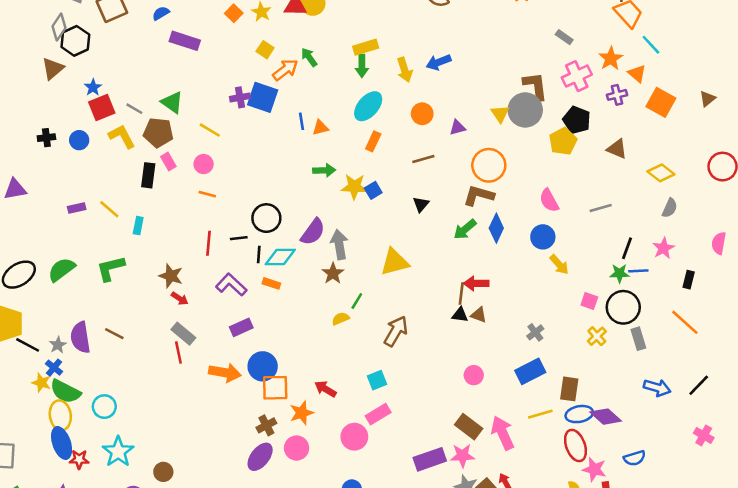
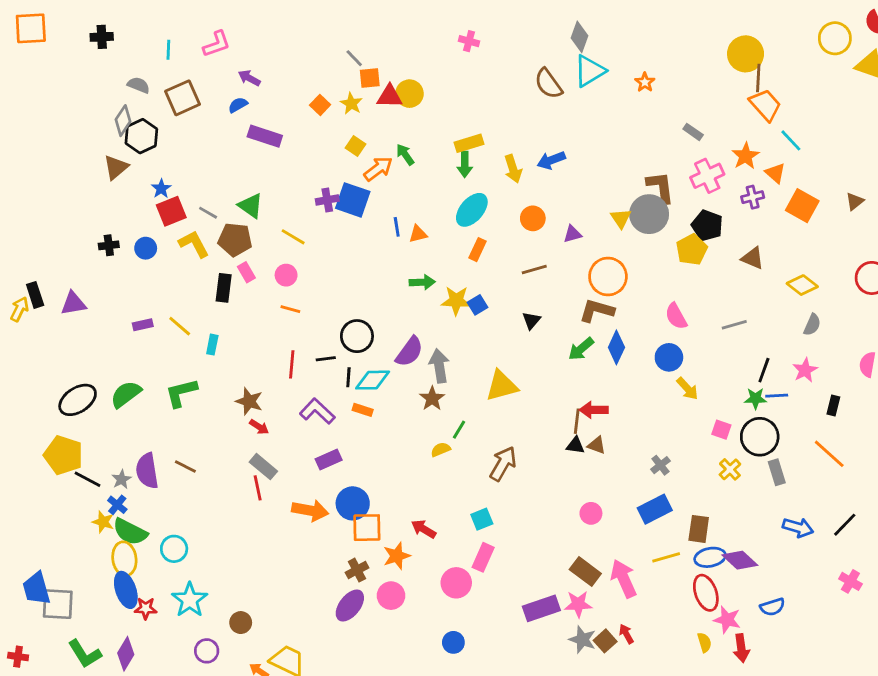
pink rectangle: (378, 414) -> (483, 557), turned -35

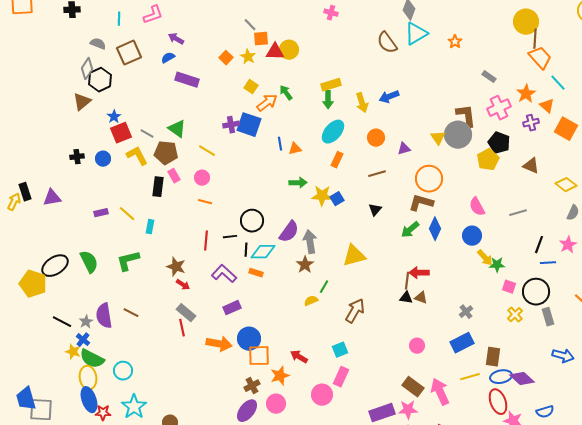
green semicircle: (126, 394) -> (89, 262), turned 100
green star: (755, 398) -> (497, 265), moved
yellow pentagon: (63, 455) -> (33, 284), moved

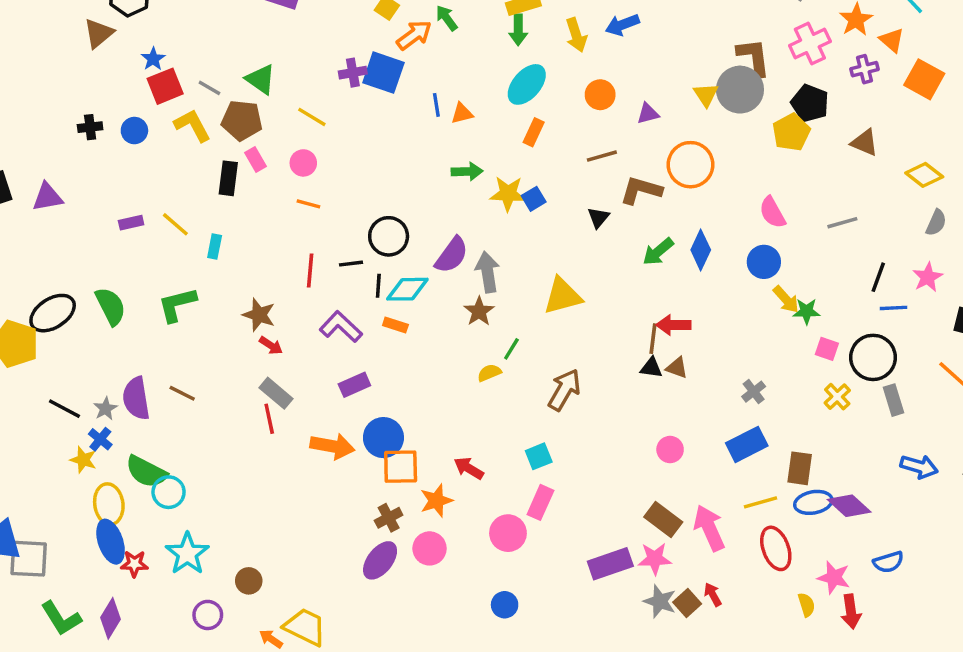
brown L-shape: (421, 203) -> (641, 190), moved
green semicircle: (92, 359) -> (146, 472), moved
red ellipse: (498, 402) -> (776, 548), moved

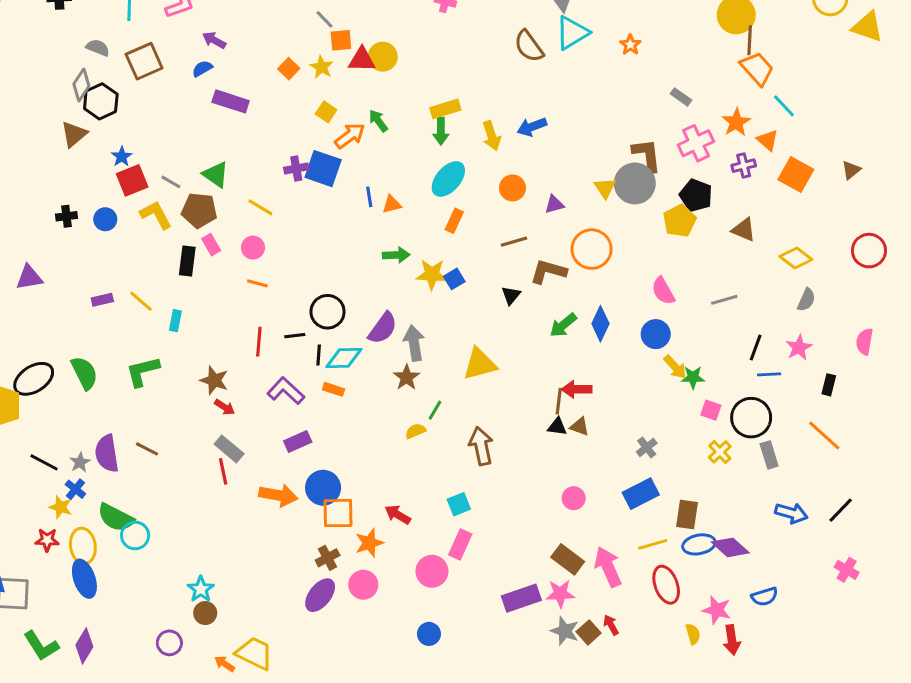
brown arrow: (564, 390) -> (481, 446), turned -42
cyan star: (187, 554) -> (201, 589), moved, size x0.7
red star: (134, 564) -> (47, 540), moved

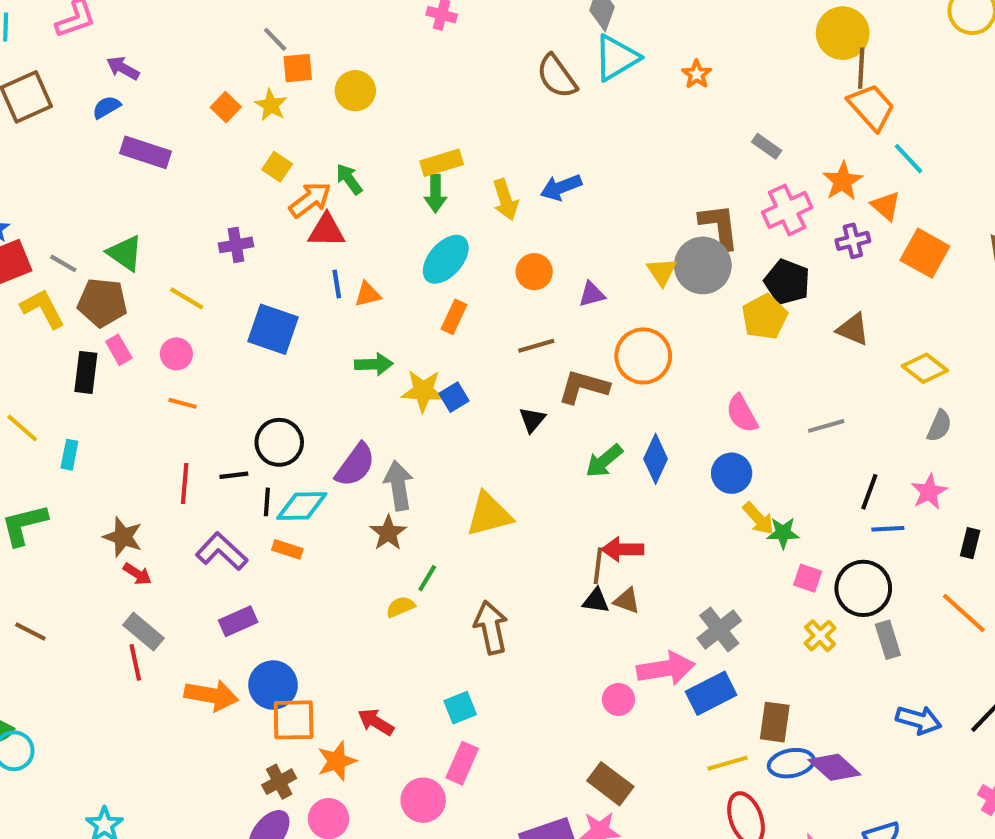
red triangle: (362, 60) -> (326, 231), moved
blue square: (323, 169) -> (273, 329), moved
gray cross: (647, 447) -> (719, 629), size x1.5
pink arrow: (608, 567) -> (666, 669), moved, turned 105

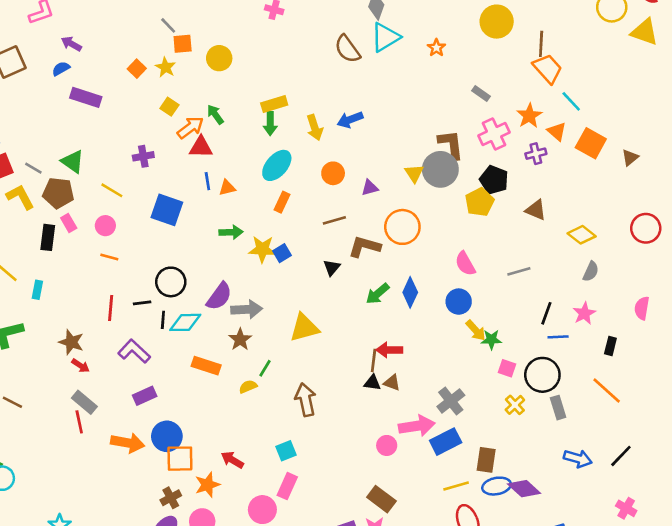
yellow circle: (843, 33) -> (497, 22), moved
orange square: (925, 253) -> (591, 143), moved
gray arrow: (398, 486) -> (247, 309), turned 96
orange rectangle: (287, 549) -> (206, 366), moved, size x1.5

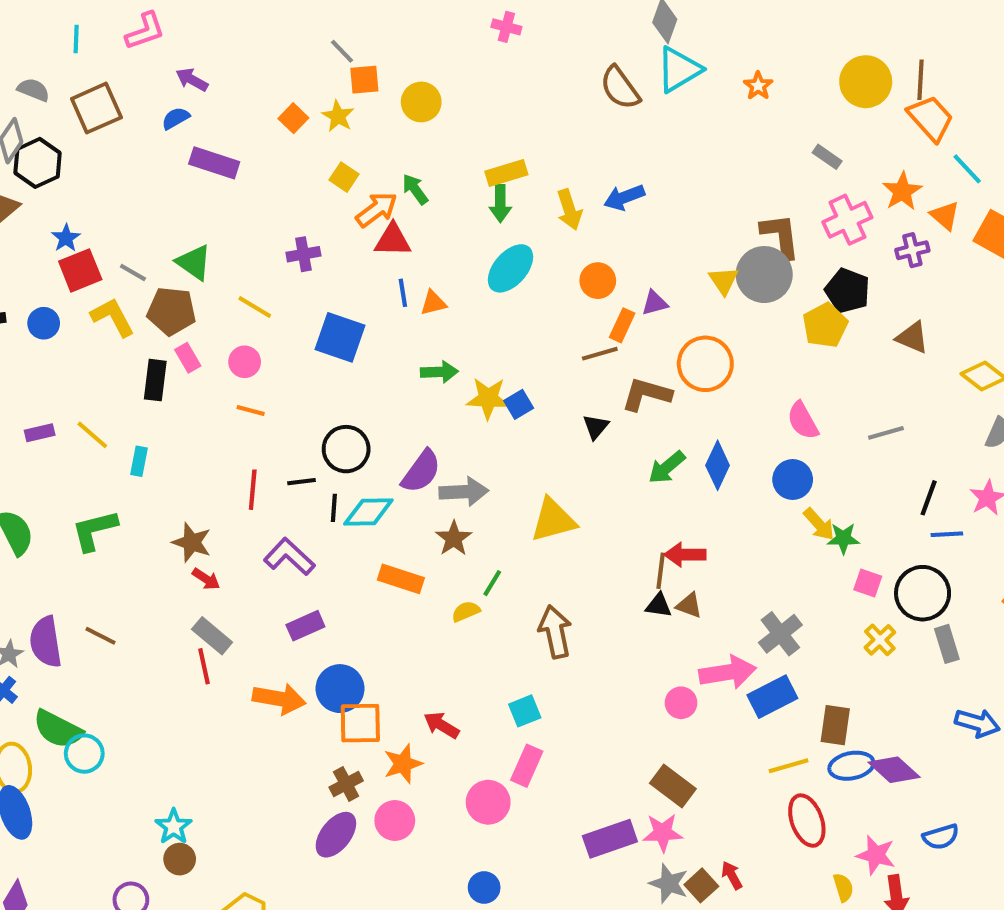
yellow circle: (497, 22) -> (866, 82), moved
orange rectangle: (282, 202) -> (622, 325), moved

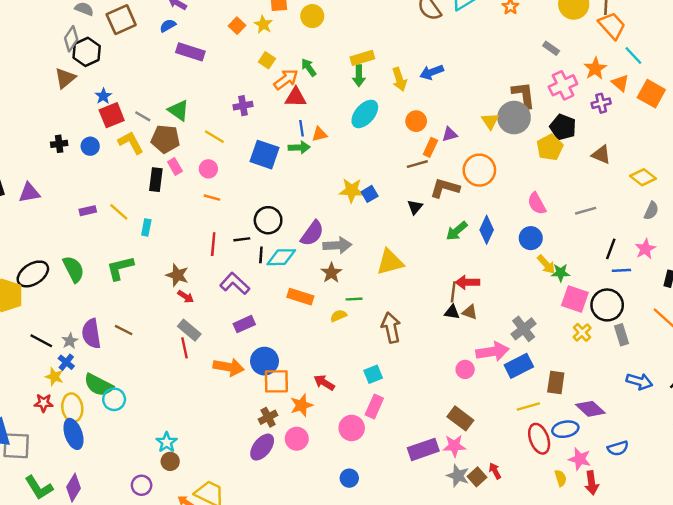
green arrow: (439, 372) -> (299, 147), moved
green line: (492, 583) -> (354, 299), turned 56
pink square: (868, 583) -> (575, 299), size x1.6
blue ellipse: (851, 766) -> (565, 429), moved

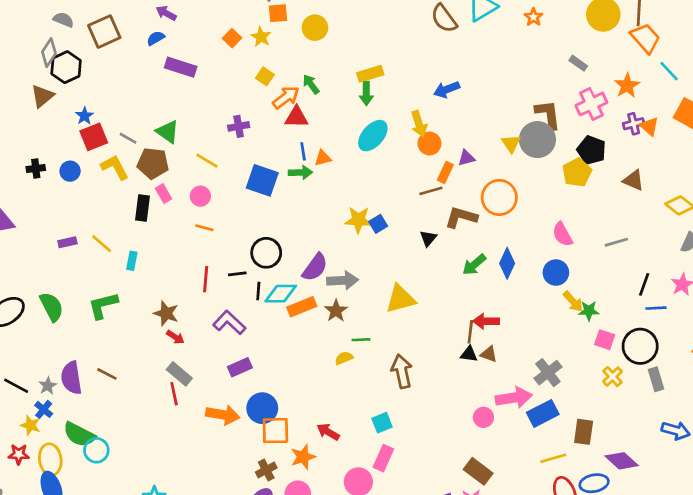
yellow arrow: (399, 79) -> (419, 124), moved
orange triangle: (620, 83) -> (649, 126), moved
orange rectangle: (300, 297) -> (302, 307), moved, turned -40
pink square: (575, 299) -> (605, 340), size x0.7

